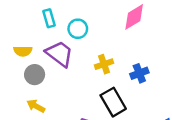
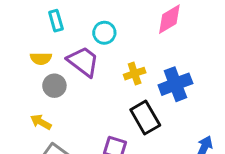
cyan rectangle: (49, 18) -> (56, 21), moved
blue cross: (139, 73) -> (175, 84), size x1.5
yellow arrow: (36, 106) -> (41, 122), moved

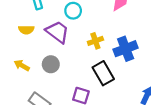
gray circle: (54, 86) -> (51, 64), moved
yellow arrow: (41, 122) -> (22, 65), moved

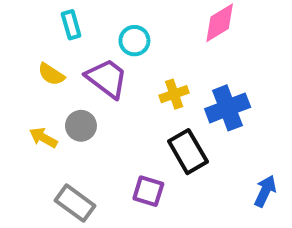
yellow semicircle: (26, 30) -> (51, 74), turned 32
gray circle: (51, 64) -> (81, 126), moved

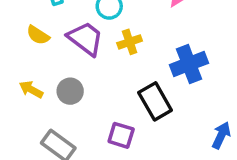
yellow cross: (174, 94) -> (130, 42), moved
gray circle: (81, 126) -> (70, 91), moved

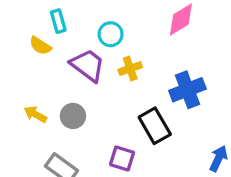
yellow semicircle: (38, 35) -> (40, 46), moved

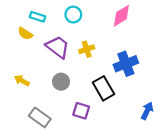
cyan rectangle: (58, 21) -> (38, 17), turned -56
cyan circle: (111, 34) -> (73, 15), moved
gray circle: (73, 116) -> (61, 82), moved

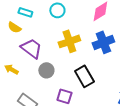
purple trapezoid: (58, 47) -> (31, 48), moved
yellow cross: (87, 49) -> (69, 41), size x1.5
blue cross: (126, 64) -> (103, 42), moved

